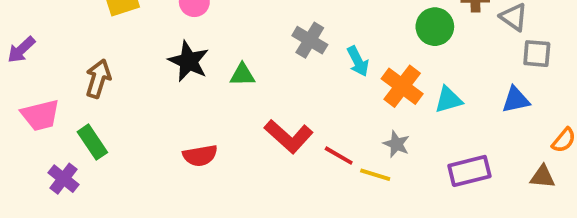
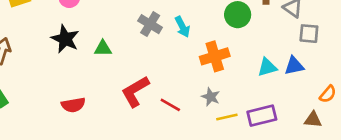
cyan arrow: (358, 61) -> (182, 27), moved
orange cross: (402, 86) -> (215, 56), turned 36
cyan triangle: (448, 100) -> (267, 67), moved
red L-shape: (289, 136) -> (135, 91), turned 108
yellow line: (375, 175) -> (227, 117), moved, turned -30

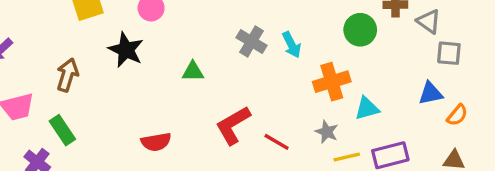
black star: (65, 39) -> (126, 50), moved
cyan triangle: (267, 67) -> (367, 108), moved
orange semicircle: (328, 94) -> (457, 115), moved

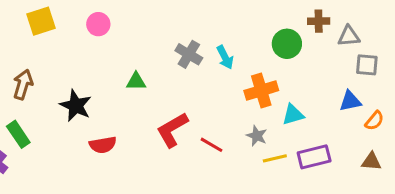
gray triangle: (429, 21) -> (349, 36), turned -40
black star: (126, 50) -> (76, 106), moved

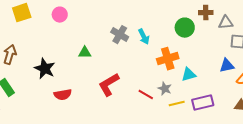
red line: (211, 145) -> (146, 95), moved

